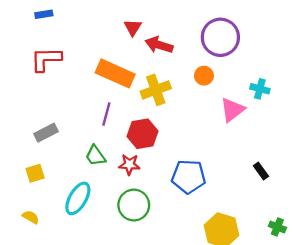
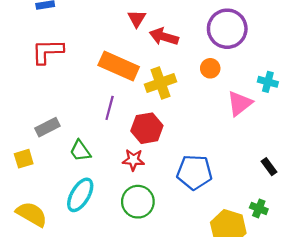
green trapezoid: (95, 156) -> (80, 151), moved
yellow square: (35, 173) -> (24, 159), moved
yellow semicircle: (31, 217) -> (32, 214), size x1.8
green cross: (277, 227) -> (259, 208), moved

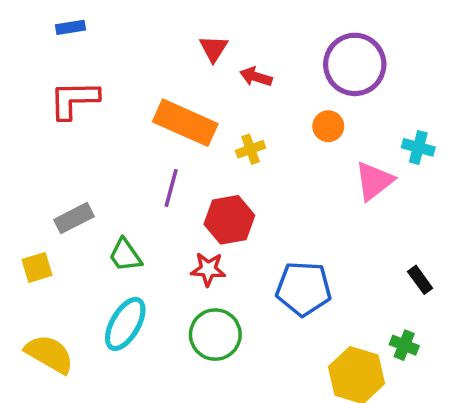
red arrow: (164, 37) -> (256, 77), size x0.7
yellow cross: (160, 83) -> (251, 149), size x0.6

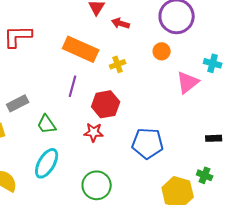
black rectangle: (420, 280) -> (214, 138), turned -56
green circle: (215, 335) -> (97, 185), moved

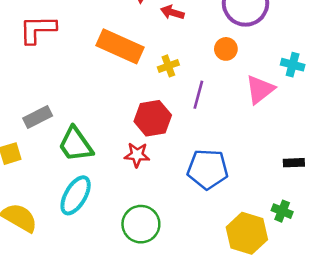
purple line: (73, 86) -> (198, 95), moved
green trapezoid: (47, 124) -> (76, 144), size x1.4

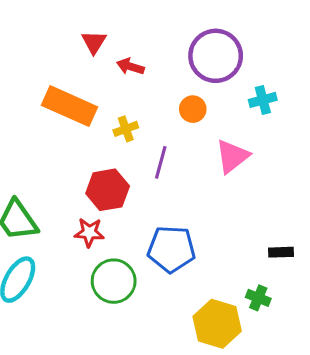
cyan cross: (293, 65) -> (263, 100), moved, turned -30
black rectangle: (294, 163) -> (281, 252), moved
green circle: (141, 224) -> (114, 281), moved

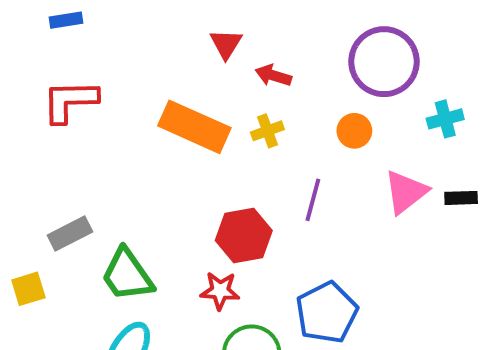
yellow cross: (126, 129) -> (267, 131), moved
blue pentagon: (171, 249) -> (327, 312), turned -30
black rectangle: (281, 252) -> (461, 198), moved

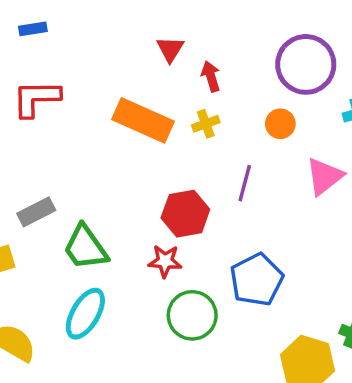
red arrow: (273, 75) -> (211, 76), turned 56

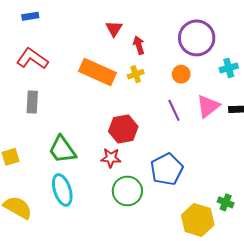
red L-shape: (36, 98) -> (32, 59), turned 36
purple line: (245, 183) -> (174, 110), moved, turned -40
gray rectangle: (36, 212) -> (32, 102), moved, turned -60
cyan ellipse: (85, 314) -> (62, 190), turned -48

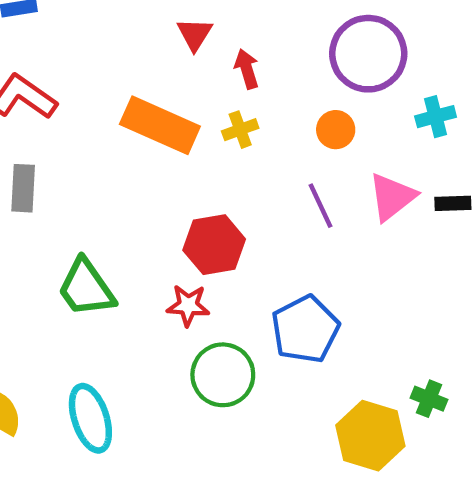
cyan ellipse: (62, 190) -> (90, 418), moved

